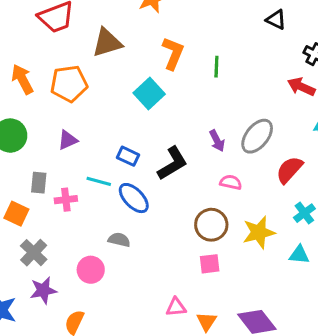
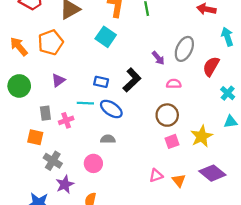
yellow star: (259, 232) -> (202, 136), moved

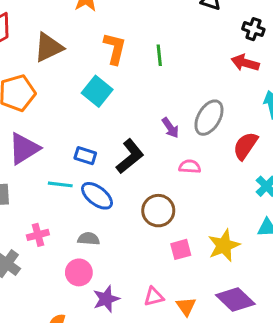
purple triangle: (58, 80) -> (24, 149), size x1.6
brown circle: (167, 115) -> (158, 211), moved
pink cross: (66, 120) -> (38, 235), moved
pink circle: (93, 163) -> (79, 272), moved
purple star: (65, 184) -> (106, 299), moved

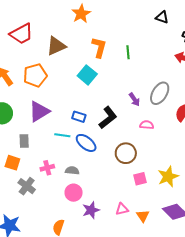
gray semicircle: (89, 239) -> (72, 171), moved

